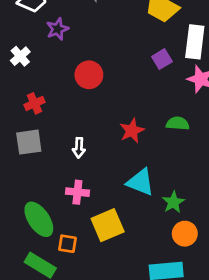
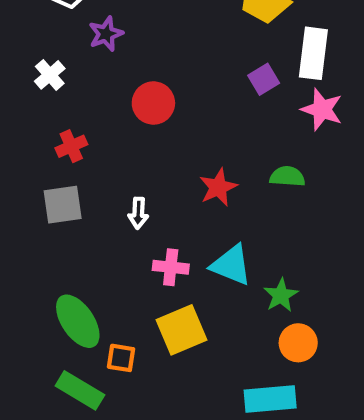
pink cross: (77, 192) -> (171, 267), moved

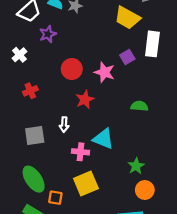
pink star: (322, 109) -> (104, 72), moved
red star: (218, 187) -> (85, 100), moved
gray square: (63, 205) -> (35, 135), moved
cyan triangle: (231, 265) -> (103, 139), moved

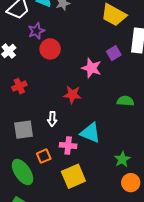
red circle: (72, 69) -> (50, 49), moved
red star: (85, 100) -> (72, 95), turned 30
orange square: (55, 198) -> (44, 156), moved, turned -32

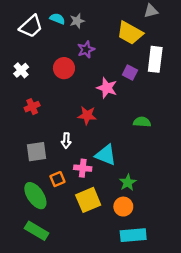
purple star: (36, 31) -> (86, 49), moved
purple square: (114, 53) -> (130, 73), turned -32
green star: (122, 159) -> (128, 182), moved
orange circle: (131, 183) -> (123, 207), moved

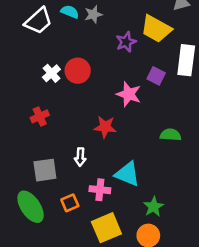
purple star: (86, 49) -> (126, 42), moved
white cross: (21, 70) -> (51, 73), moved
green ellipse: (35, 196) -> (31, 207), moved

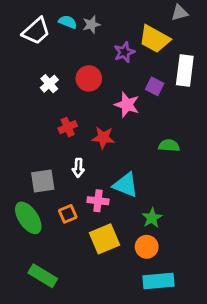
red circle: (78, 71) -> (89, 78), moved
red cross: (40, 116) -> (68, 127), moved

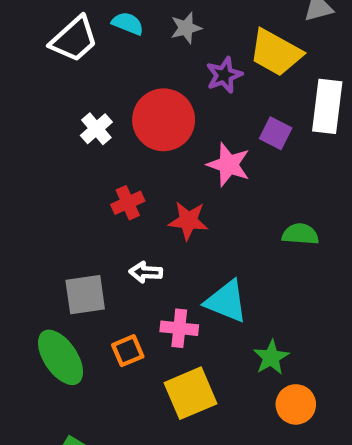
gray star: (91, 25) -> (186, 28), moved
red circle: (89, 78) -> (164, 120), size x1.4
white arrow: (78, 168) -> (146, 272), turned 90
orange circle: (147, 247) -> (296, 404), moved

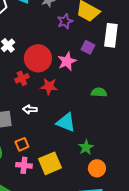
red circle: (164, 120) -> (38, 58), moved
pink star: (229, 165) -> (67, 61), turned 30
pink cross: (179, 328) -> (24, 165), moved

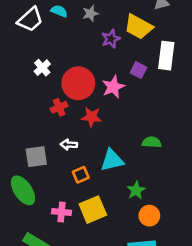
green semicircle: (99, 92) -> (152, 142), moved
cyan triangle: (66, 122) -> (112, 160), turned -35
orange square: (22, 144) -> (81, 175), moved

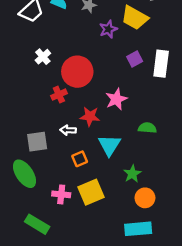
white rectangle: (166, 56) -> (161, 64), moved
purple square: (138, 70) -> (135, 59), turned 35
pink star: (113, 87) -> (116, 99), moved
red star: (92, 117) -> (90, 116), moved
cyan triangle: (112, 160) -> (109, 145), turned -45

